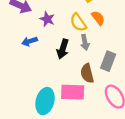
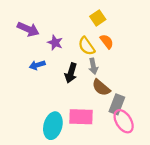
gray rectangle: (108, 61) -> (117, 104), moved
brown semicircle: (87, 73) -> (101, 88), moved, turned -36

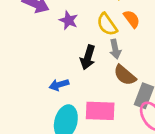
blue arrow: (37, 65) -> (59, 85), moved

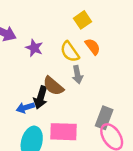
black arrow: (88, 57) -> (41, 97), moved
brown semicircle: (125, 75) -> (53, 86), moved

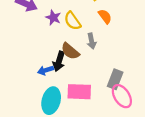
yellow semicircle: (70, 52) -> (72, 21), moved

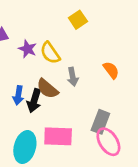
orange semicircle: (105, 16) -> (111, 70), moved
blue arrow: (45, 70) -> (18, 95), moved, turned -64

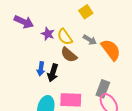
orange semicircle: (111, 70) -> (111, 50), size x1.6
gray arrow: (73, 77) -> (90, 40), moved, turned -48
brown semicircle: (47, 89) -> (69, 55), moved

